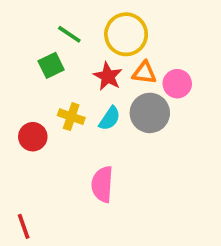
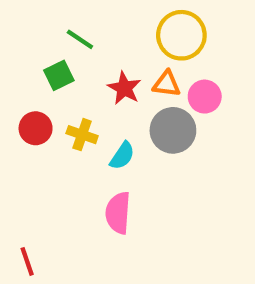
yellow circle: (126, 34) -> (181, 35), moved
cyan semicircle: (110, 118) -> (122, 156), moved
red circle: (33, 137) -> (36, 128), moved

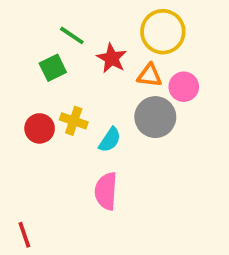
red star: (124, 88) -> (112, 58), moved
red circle: (36, 128) -> (40, 128), moved

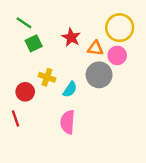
yellow circle: (163, 32) -> (120, 28), moved
green line: (72, 35) -> (24, 23), moved
red circle: (40, 128) -> (25, 92), moved
red line: (24, 235) -> (15, 118), moved

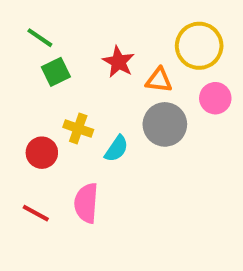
pink circle: (117, 55) -> (215, 98), moved
red line: (15, 118) -> (36, 213), moved, turned -42
pink semicircle: (68, 122) -> (86, 203), moved

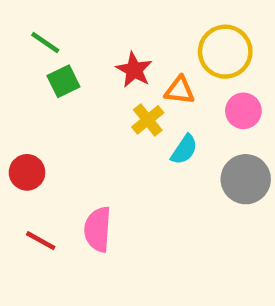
gray circle: (165, 124) -> (246, 179), moved
yellow cross: (78, 128) -> (148, 120), moved, turned 32
cyan semicircle: (116, 149) -> (184, 150), moved
red circle: (42, 153) -> (27, 172), moved

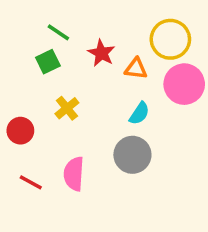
green line: (45, 43) -> (58, 32), moved
pink circle: (243, 111) -> (184, 84), size x1.5
yellow cross: (148, 120) -> (67, 108), moved
gray circle: (246, 179) -> (132, 155), moved

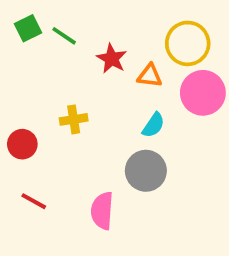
green square: (48, 62) -> (28, 28), moved
yellow cross: (67, 108) -> (74, 119), turned 30
pink semicircle: (74, 174) -> (102, 211), moved

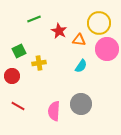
green square: (28, 28) -> (19, 51), moved
green line: (64, 36) -> (34, 19), turned -56
gray circle: (146, 171) -> (81, 104), moved

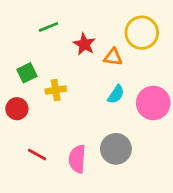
pink circle: (107, 49) -> (153, 103), moved
red line: (18, 106) -> (37, 155), moved

